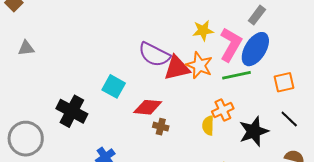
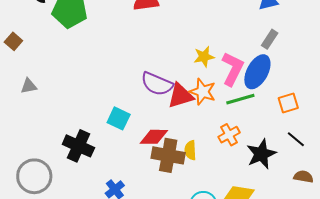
gray rectangle: (257, 15) -> (270, 39), moved
yellow semicircle: (208, 126) -> (190, 150), moved
brown cross: (161, 127) -> (168, 155), size x2.0

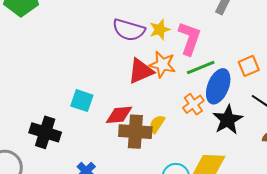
blue ellipse: (257, 72) -> (218, 86), moved
purple semicircle: (157, 84) -> (129, 30), moved
yellow semicircle: (190, 150) -> (157, 124), turned 42

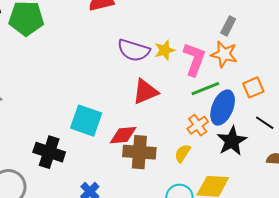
orange star: (162, 64) -> (224, 54), moved
cyan square: (82, 101) -> (86, 121), size x1.4
yellow semicircle: (157, 124) -> (183, 153), moved

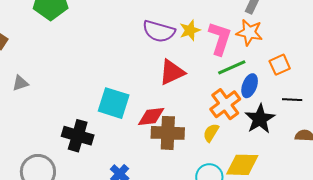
blue ellipse: (223, 108) -> (250, 86), size x0.7
black line: (265, 123) -> (292, 100), turned -30
orange cross: (198, 125) -> (225, 104), size x1.4

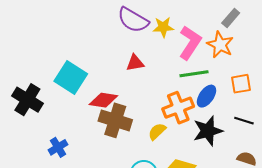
red triangle: (172, 72) -> (135, 63), size x0.7

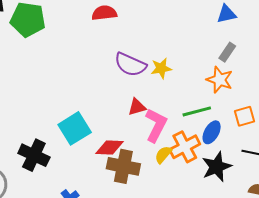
pink L-shape: (190, 43) -> (156, 125), moved
cyan square: (71, 77) -> (75, 128), turned 32
yellow semicircle: (157, 131) -> (163, 155), moved

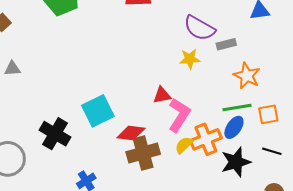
gray rectangle: (227, 52) -> (226, 44), moved, turned 36
purple semicircle: (130, 65) -> (199, 28), moved
green line: (197, 111) -> (237, 108), moved
brown cross: (123, 166) -> (143, 153), turned -32

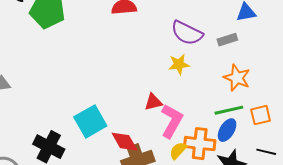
gray rectangle: (226, 44) -> (227, 40), moved
red diamond: (131, 133) -> (125, 142), turned 56
orange cross: (206, 139) -> (200, 144), turned 32

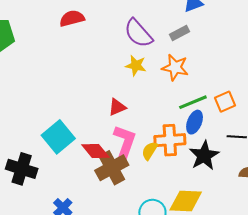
purple semicircle: (187, 33) -> (138, 33), turned 32
yellow star: (179, 64) -> (136, 66), turned 30
orange star: (237, 78) -> (175, 67), moved
pink L-shape: (172, 121) -> (125, 142), moved

